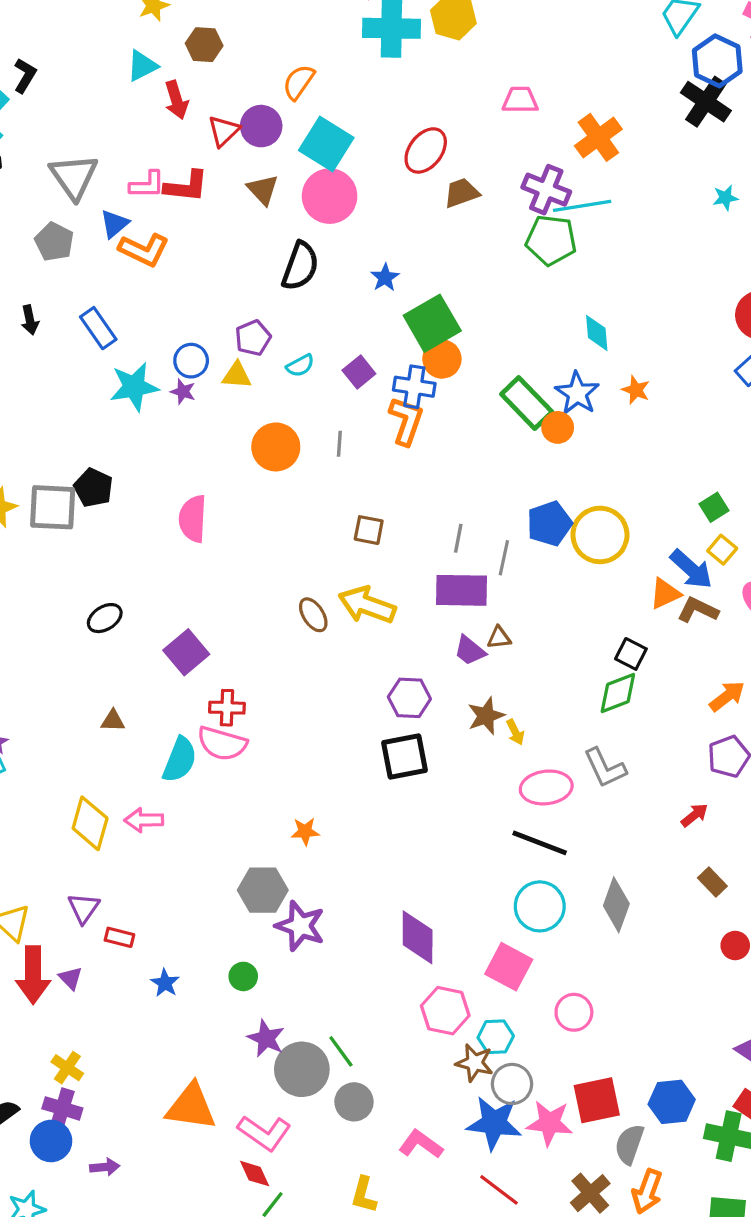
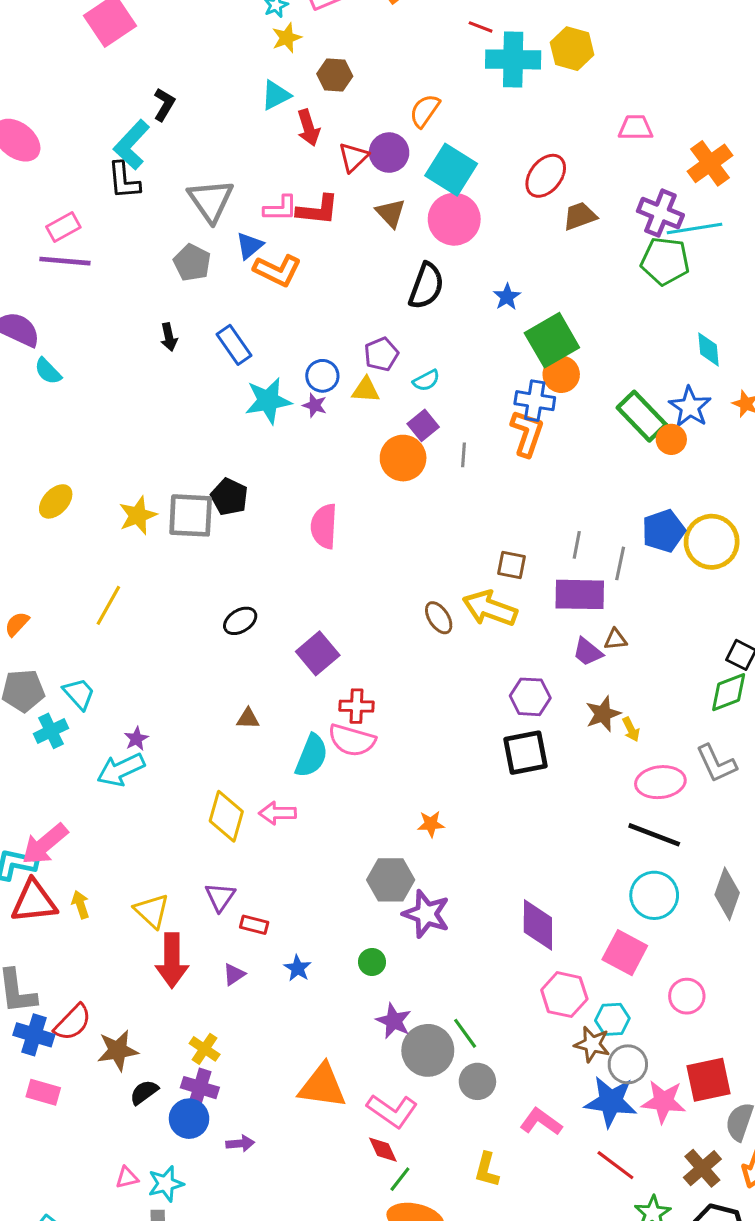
purple square: (359, 372) -> (423, 425), moved
brown square: (369, 530) -> (512, 565), moved
purple triangle: (71, 978) -> (234, 974), moved, turned 40

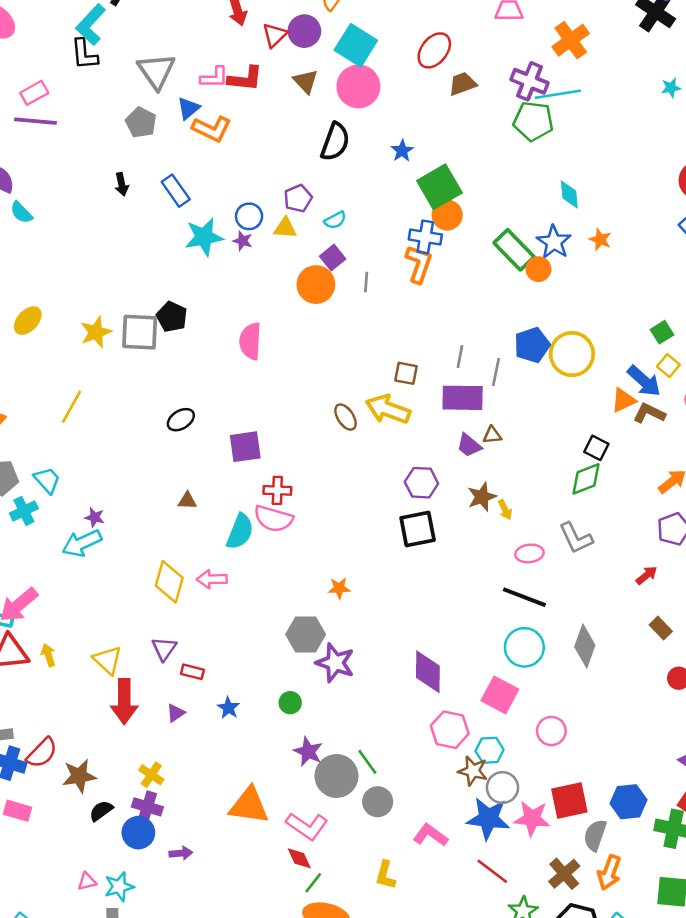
purple square: (318, 653) -> (245, 447), turned 32
purple star: (136, 739) -> (95, 517), turned -30
pink ellipse: (660, 782) -> (529, 553), size x0.7

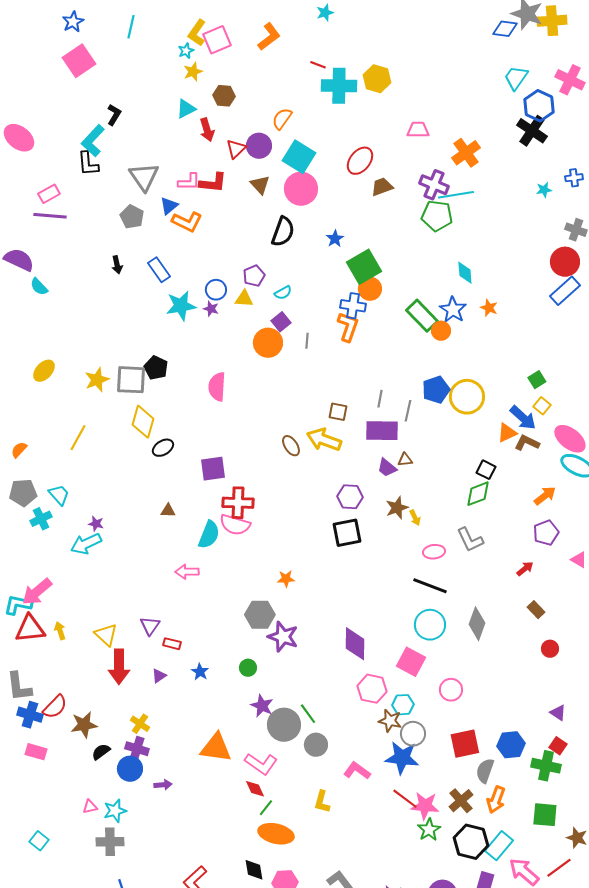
red cross: (277, 490) -> (238, 503), size x1.4
yellow diamond: (169, 582) -> (143, 422), moved
pink star: (532, 818) -> (425, 806), moved

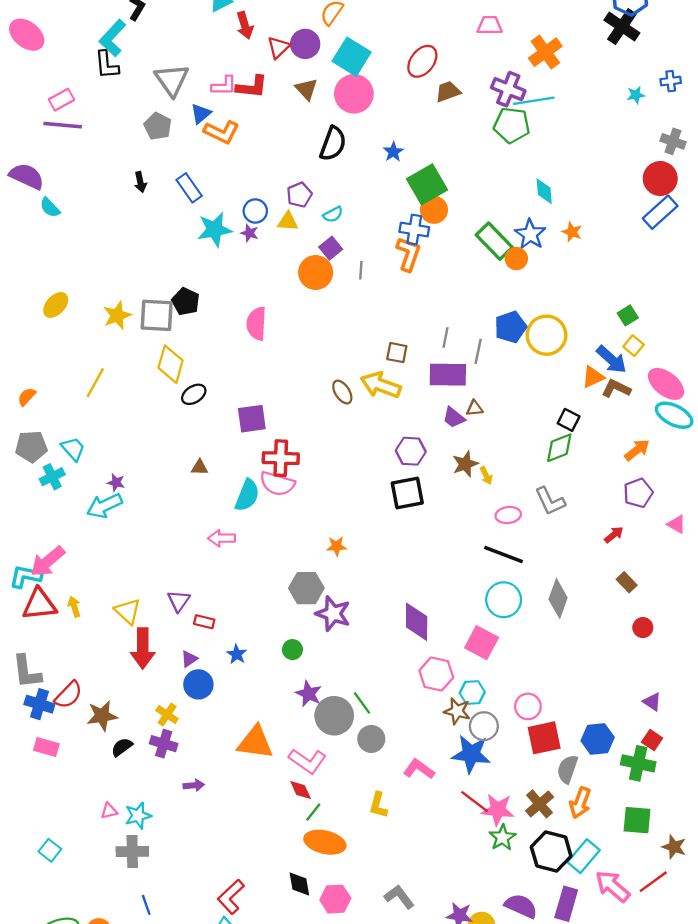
pink circle: (451, 690) -> (528, 706), moved
blue circle: (130, 769) -> (198, 684), moved

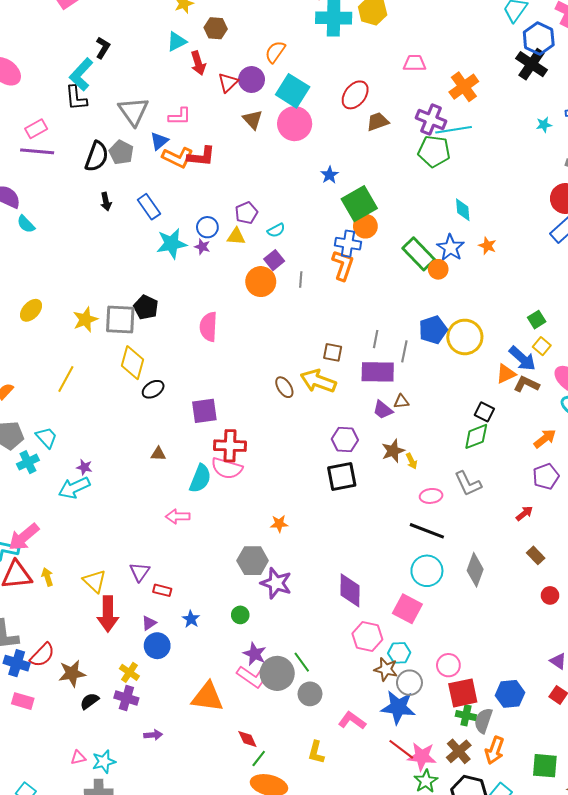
red L-shape: (252, 87) -> (201, 156), moved
black semicircle: (333, 144) -> (97, 156), moved
pink L-shape: (307, 761) -> (254, 676), moved
green cross: (638, 763) -> (466, 715), moved, size x0.7

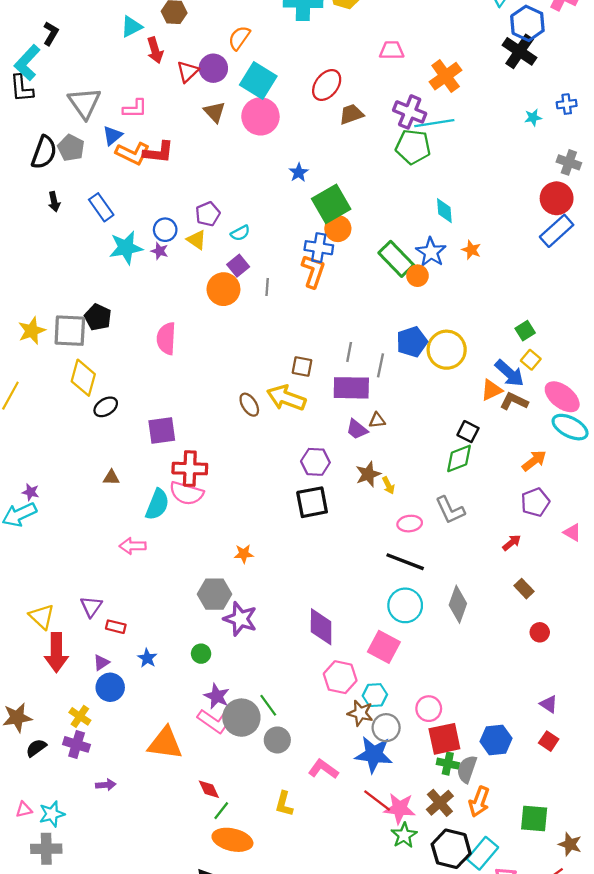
yellow triangle: (236, 236) -> (197, 240), turned 30

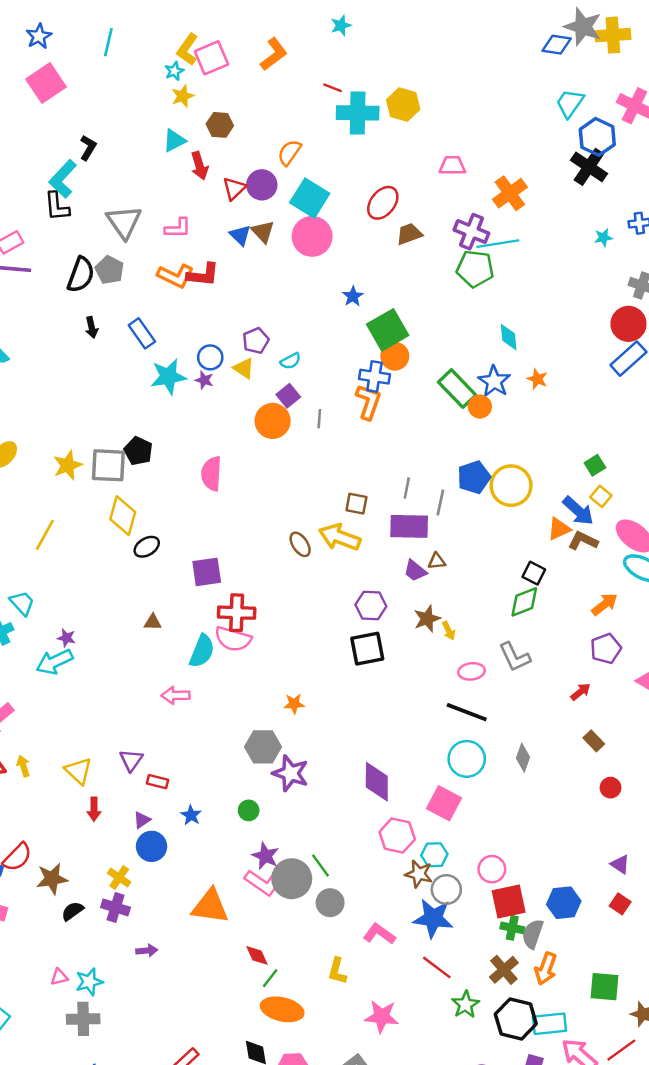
blue triangle: (112, 135) -> (240, 235), moved, turned -35
gray diamond: (458, 604) -> (523, 758), size x0.7
red arrow: (56, 652) -> (94, 809), size x0.6
pink star: (400, 808) -> (382, 1017), moved
cyan rectangle: (483, 853) -> (549, 1024), turned 44

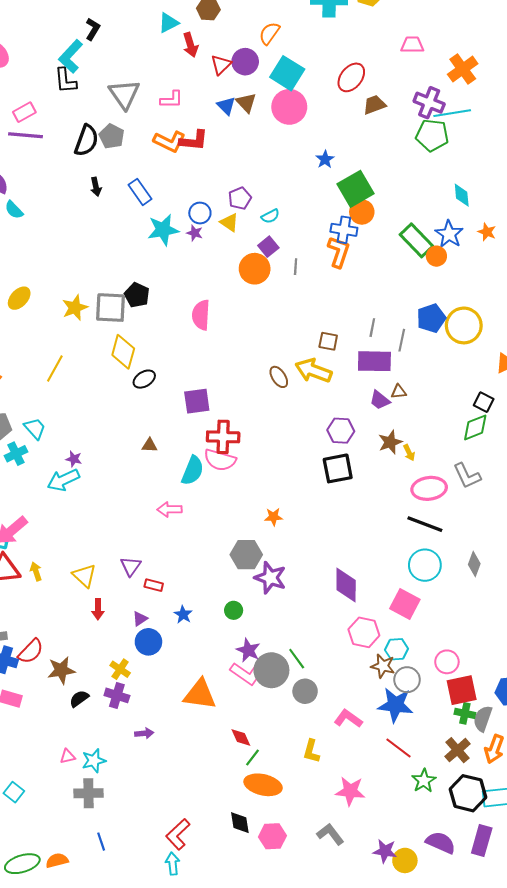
pink ellipse: (471, 671) -> (429, 488), size x1.5

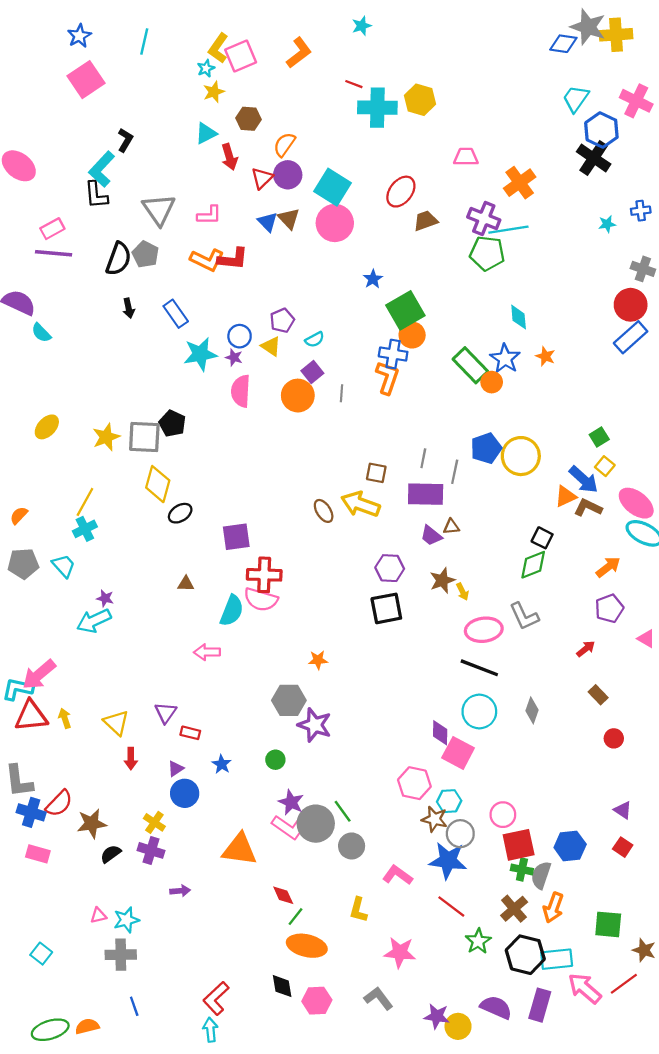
orange semicircle: (269, 33) -> (284, 145), moved
pink semicircle: (201, 315) -> (241, 391), moved
cyan cross: (16, 454) -> (85, 529), moved
purple diamond: (346, 585) -> (440, 733), moved, size x0.7

